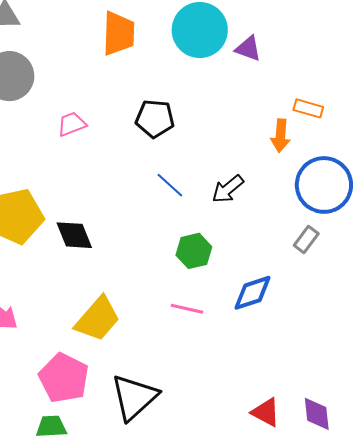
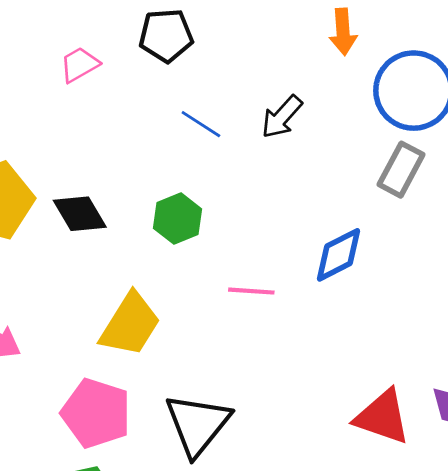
pink trapezoid: (72, 124) -> (79, 65), moved
gray rectangle: (306, 239) -> (401, 170), size x1.4
green hexagon: (194, 251) -> (178, 219), moved
red triangle: (266, 412) -> (383, 417), size x1.4

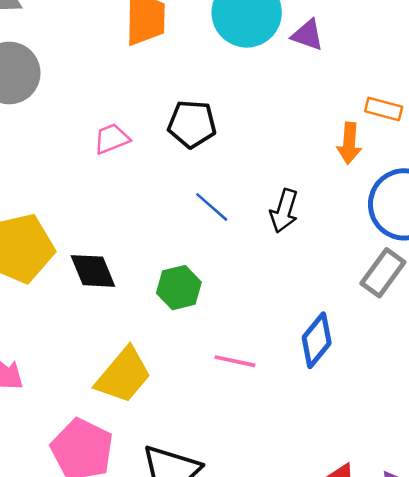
black arrow: (282, 117) -> (284, 211), turned -33
blue diamond: (338, 255) -> (317, 340), turned -32

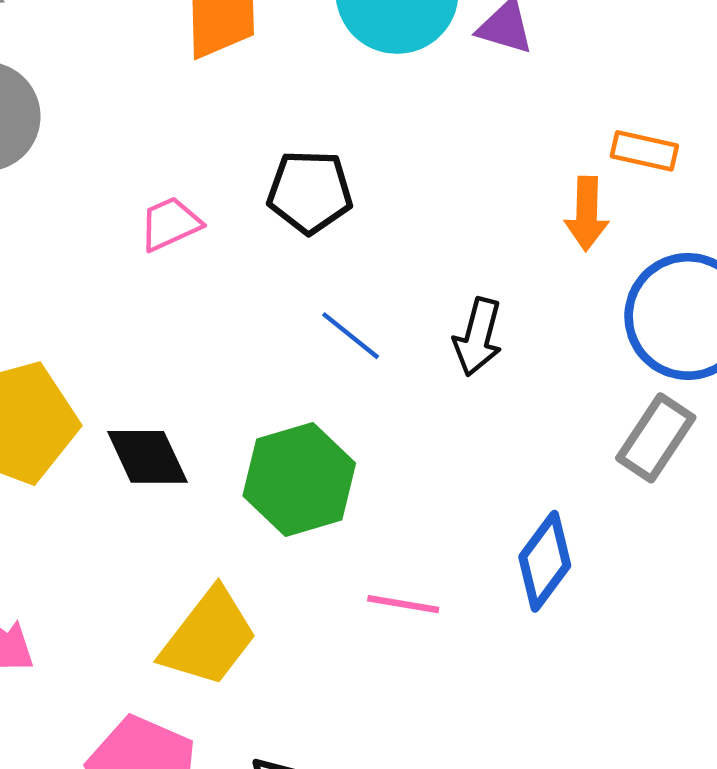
green hexagon: (179, 288) -> (299, 479), size x1.4

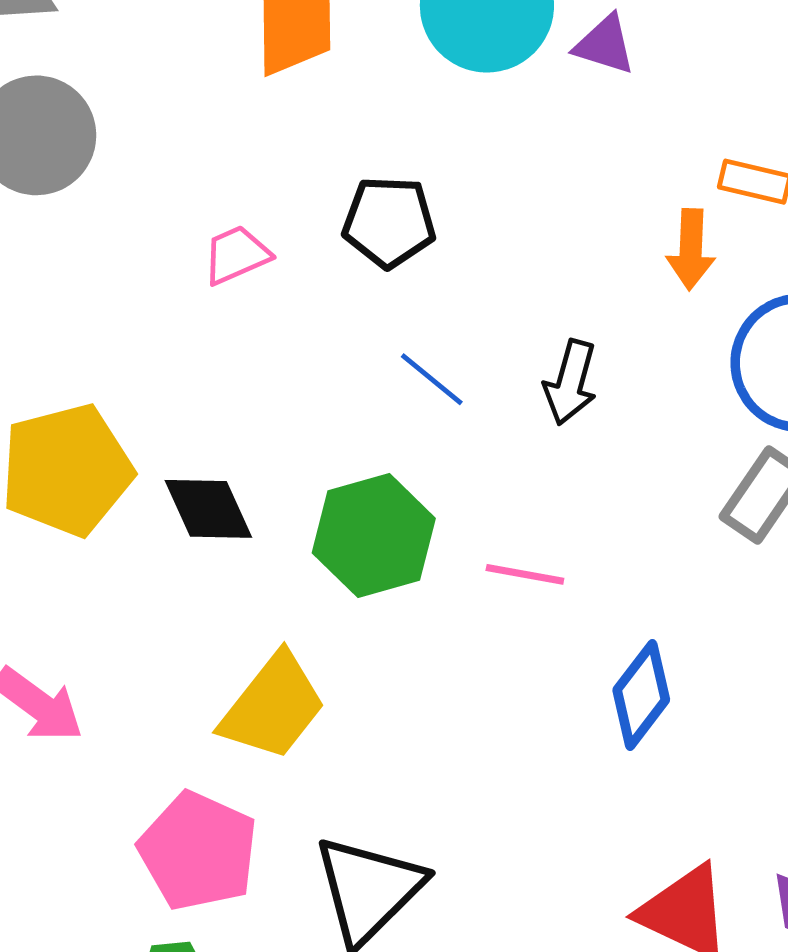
blue diamond: (545, 561) -> (641, 695), moved
pink line: (403, 604) -> (525, 574), moved

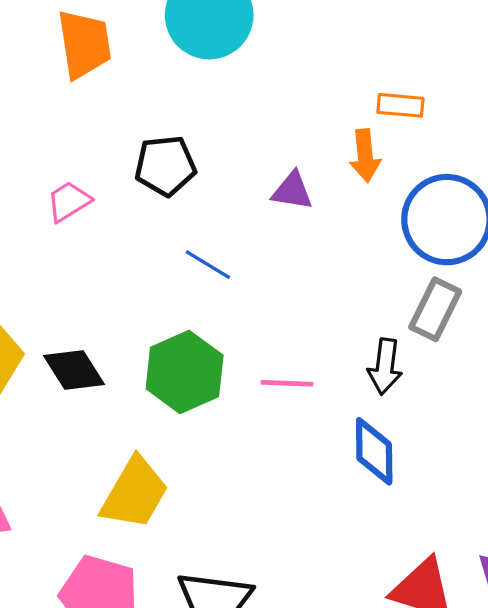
purple triangle: (605, 45) -> (292, 191), moved
black arrow: (570, 382) -> (385, 367), moved
blue diamond: (641, 695) -> (374, 451), turned -30

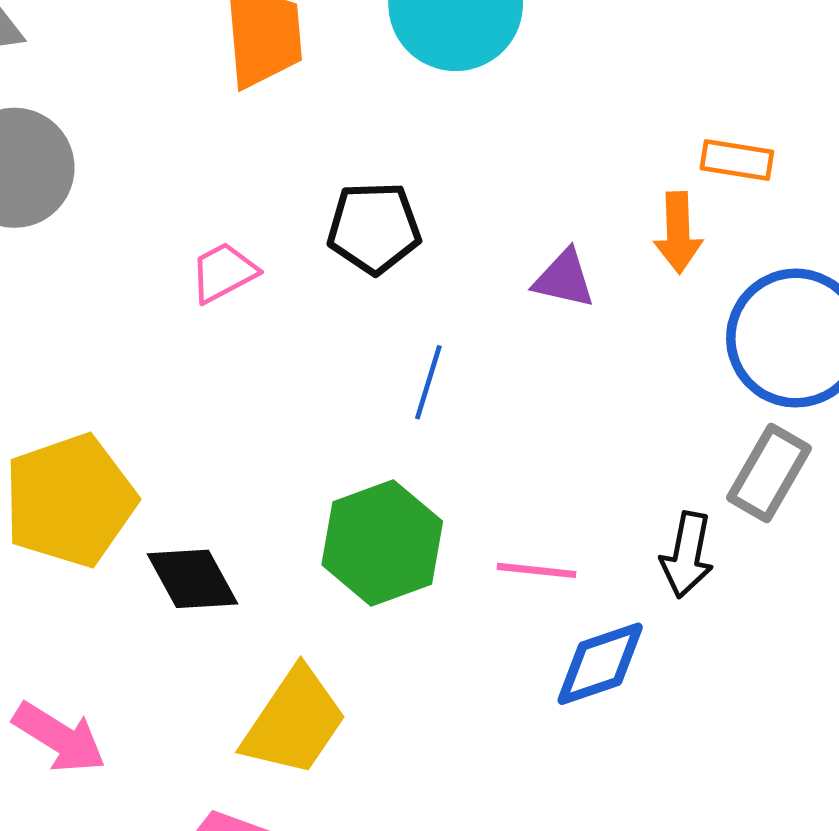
blue line: (208, 265) -> (428, 382), turned 72
black diamond: (74, 370) -> (192, 579), moved
blue diamond: (374, 451) -> (600, 664), moved, turned 68

